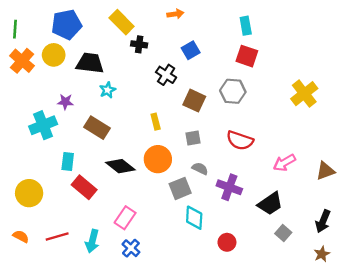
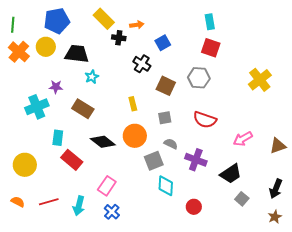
orange arrow: (175, 14) -> (137, 25), moved

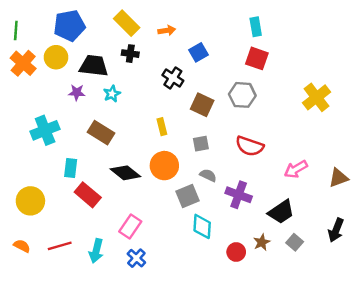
black cross: (119, 38) -> (130, 54), moved
purple star: (56, 87) -> (77, 93), moved
brown star: (275, 217) -> (262, 242), moved

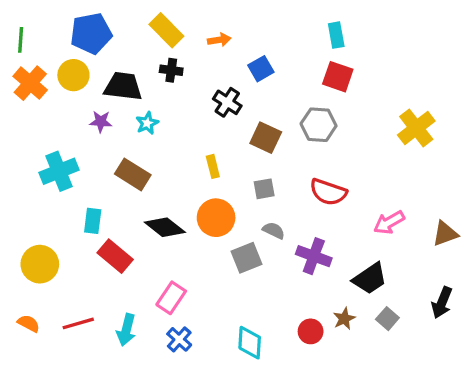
cyan diamond: (202, 226) -> (250, 343), moved

